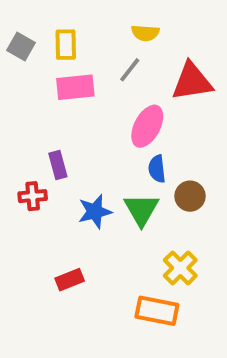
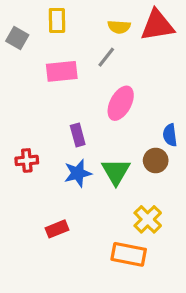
yellow rectangle: (66, 45) -> (57, 20), moved
red triangle: (192, 81) -> (157, 25), moved
purple rectangle: (58, 165) -> (78, 135), moved
blue semicircle: (157, 169) -> (170, 135), moved

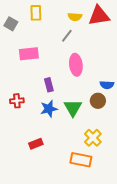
pink rectangle: (62, 71) -> (29, 54), moved
pink ellipse: (121, 103) -> (76, 65), turned -35
blue semicircle: (170, 135) -> (107, 85), turned -80

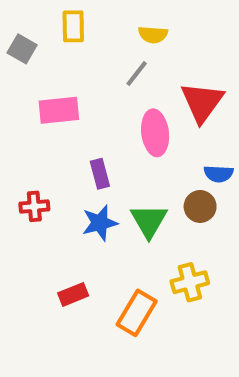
red triangle: (99, 16) -> (202, 102), moved, turned -45
yellow cross: (93, 138) -> (190, 282), turned 30
orange rectangle: (81, 160) -> (137, 313), moved, turned -70

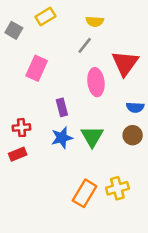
yellow rectangle: (73, 26) -> (45, 16), turned 60
pink rectangle: (59, 110) -> (37, 68), turned -60
brown circle: (200, 206) -> (133, 135), moved
yellow cross: (190, 282) -> (117, 188), moved
red rectangle: (73, 294) -> (18, 154), moved

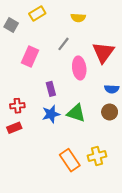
gray line: (85, 45) -> (63, 44), moved
green triangle: (92, 136) -> (76, 113), turned -42
orange rectangle: (85, 193) -> (70, 160), turned -65

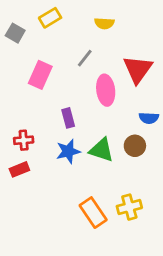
brown circle: (110, 112) -> (135, 146), moved

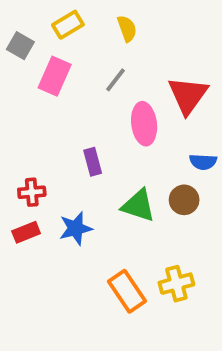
yellow semicircle: (104, 23) -> (127, 29), moved, turned -114
pink rectangle: (40, 75) -> (55, 76), moved
blue star: (68, 151) -> (76, 228), moved

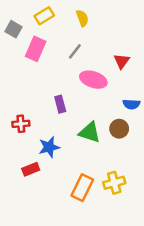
red triangle: (188, 95) -> (122, 61), size x0.6
pink ellipse: (144, 124) -> (93, 80), turned -65
red rectangle: (26, 232) -> (31, 169), moved
orange rectangle: (127, 291) -> (82, 188), turned 60

